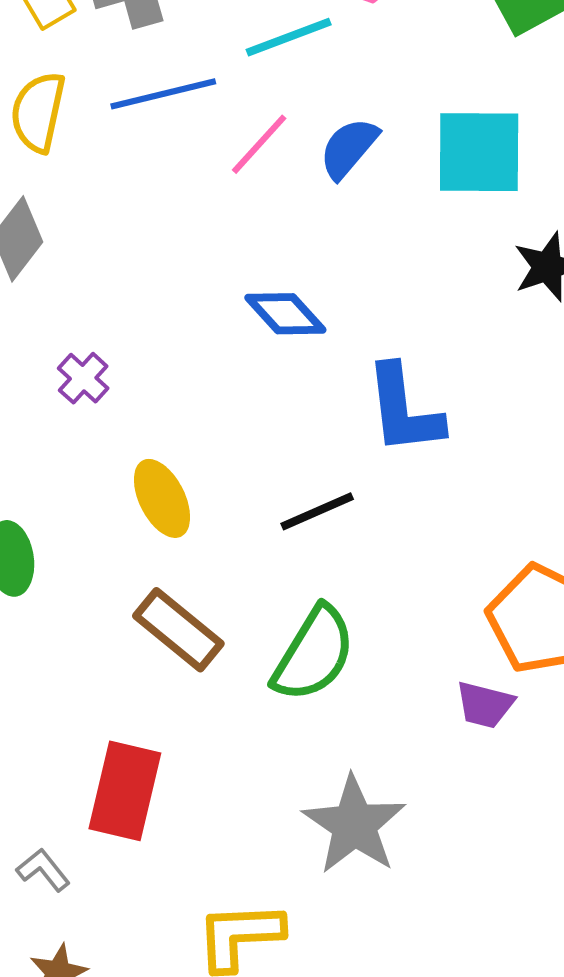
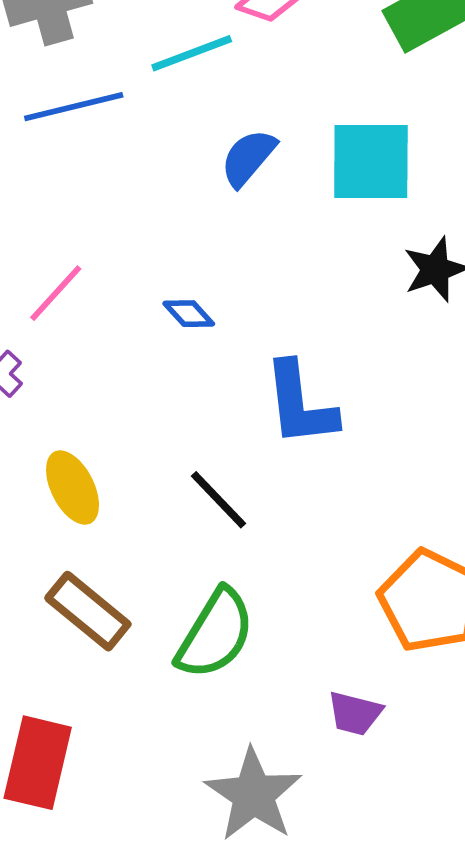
pink line: (259, 144) -> (56, 293), moved
blue diamond: (285, 314) -> (189, 314), size x0.7
black line: (317, 511) -> (219, 500), turned 70
purple trapezoid: (485, 705) -> (355, 713), moved

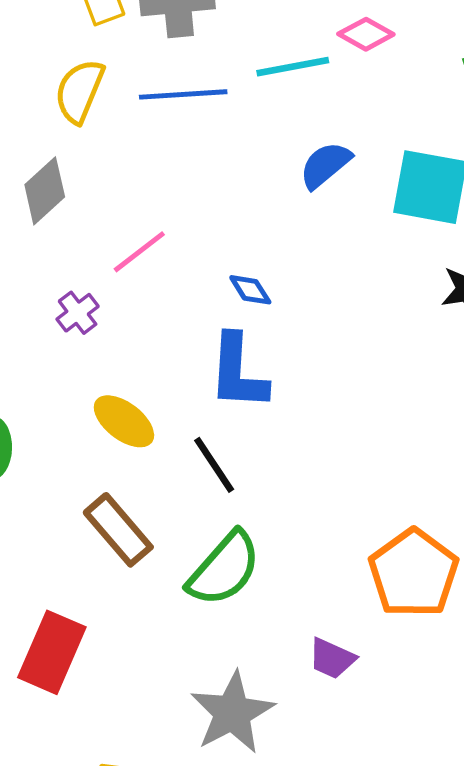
blue L-shape: (300, 404) -> (238, 372), moved
yellow ellipse: (73, 487) -> (124, 421), turned -36
black line: (219, 500) -> (214, 465), moved

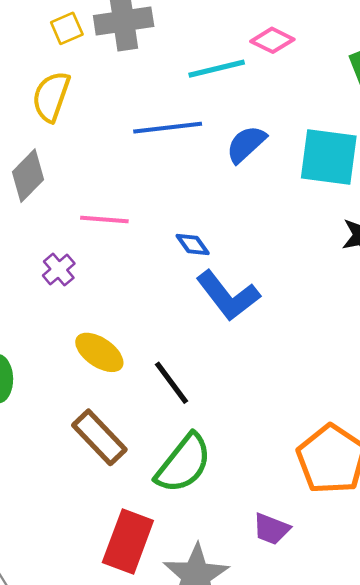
blue line: (183, 94) -> (168, 128), moved
pink line: (139, 252) -> (104, 219), turned 45
blue L-shape: (238, 372) -> (228, 296), moved, turned -38
red rectangle: (52, 652) -> (128, 541), moved

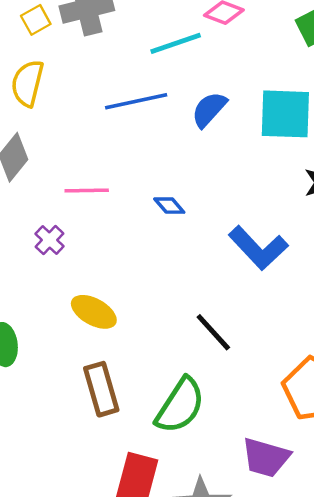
blue L-shape: (228, 296) -> (258, 248), moved
black line: (172, 383) -> (213, 332), moved
brown rectangle: (99, 437) -> (101, 389), turned 33
purple trapezoid: (271, 529) -> (266, 457), size x1.4

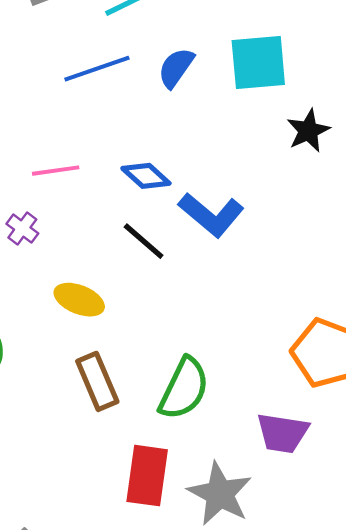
blue diamond: (169, 206) -> (146, 176), size x1.4
blue L-shape: (258, 248) -> (211, 215), moved
black line: (213, 332) -> (144, 241), moved

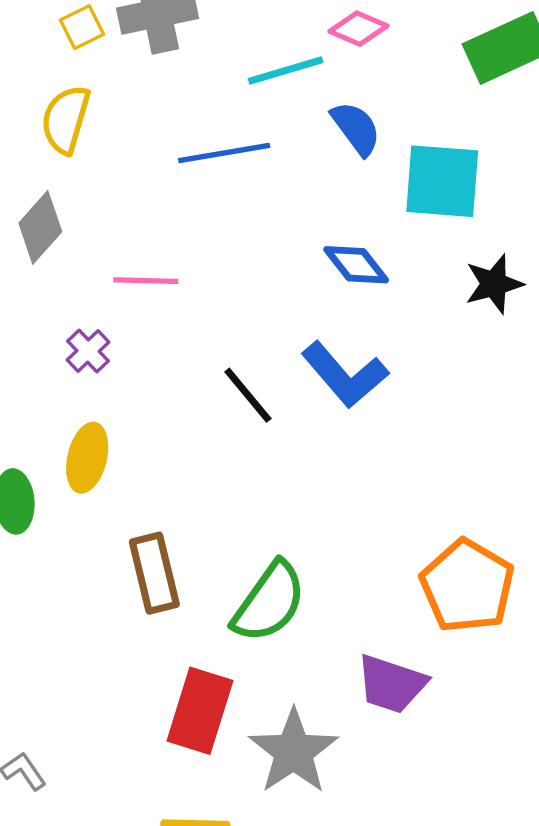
blue semicircle: (176, 68) -> (356, 128), moved, turned 99
blue diamond: (146, 176) -> (356, 265), moved
yellow ellipse: (79, 300) -> (87, 458), moved, turned 72

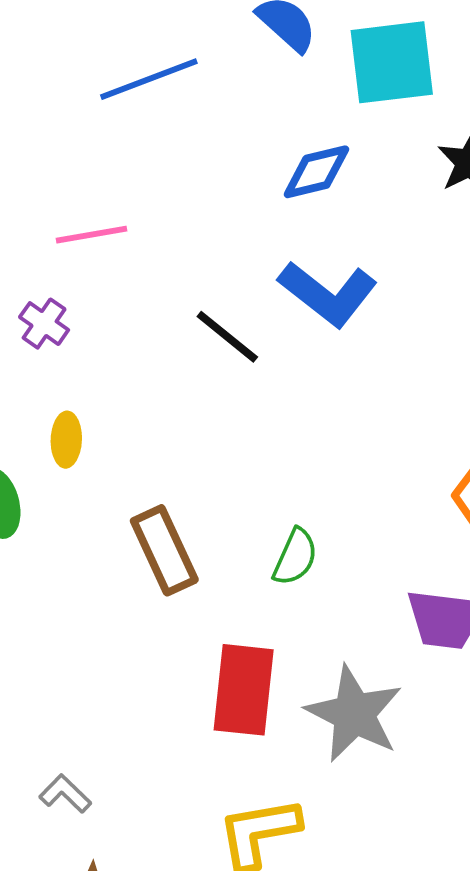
blue diamond: (356, 265) -> (316, 172), turned -54
yellow ellipse: (87, 458) -> (66, 440), size x0.7
green semicircle: (269, 602) -> (295, 557), size x0.6

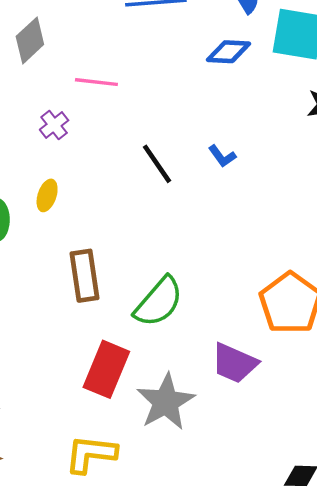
blue diamond: (316, 172) -> (228, 52), moved
blue L-shape: (328, 294) -> (222, 156), size x0.5
green semicircle: (295, 557) -> (159, 302), size x1.6

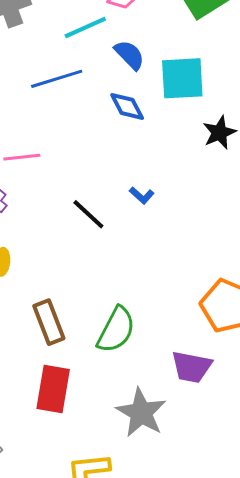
blue diamond: (228, 52) -> (127, 106), turned 72
red rectangle: (106, 369) -> (53, 389), moved

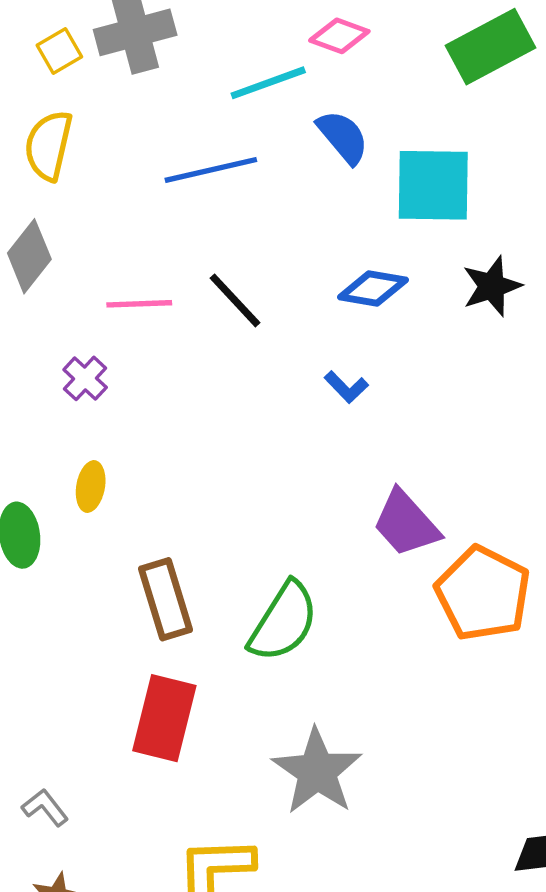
blue diamond: (127, 106) -> (373, 289), moved, turned -57
black line: (88, 214) -> (235, 300), moved
purple trapezoid: (192, 367) -> (406, 523), moved, turned 33

